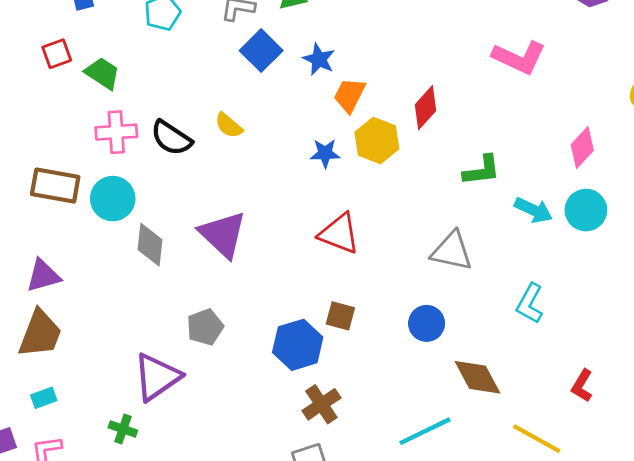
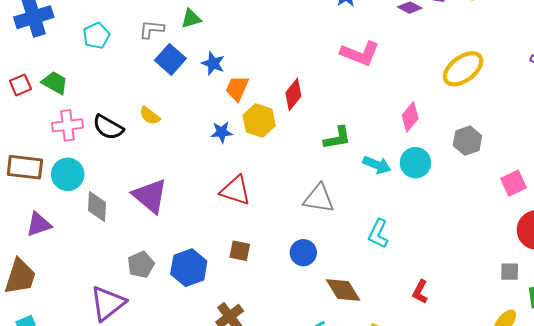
red square: (57, 54) -> (20, 85), moved
purple triangle: (43, 276) -> (39, 224), moved
blue hexagon: (298, 345) -> (189, 268), moved

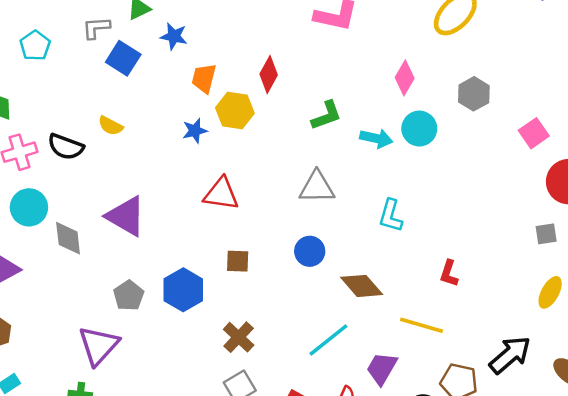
blue star: (213, 63) -> (174, 36), moved

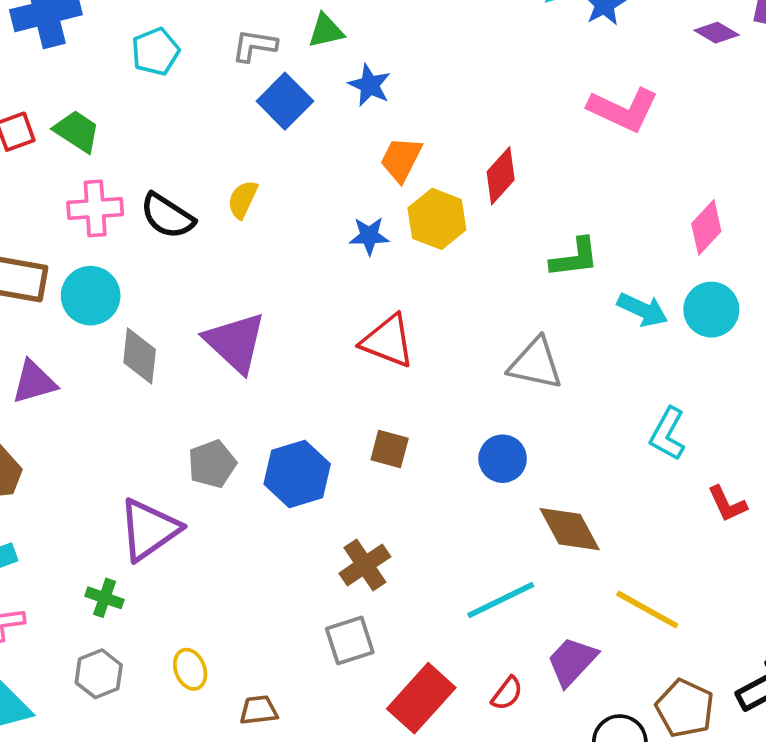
yellow semicircle: (111, 126) -> (243, 199), turned 75
cyan L-shape: (391, 216) -> (668, 434), moved
red L-shape: (449, 273) -> (727, 504), moved, turned -56

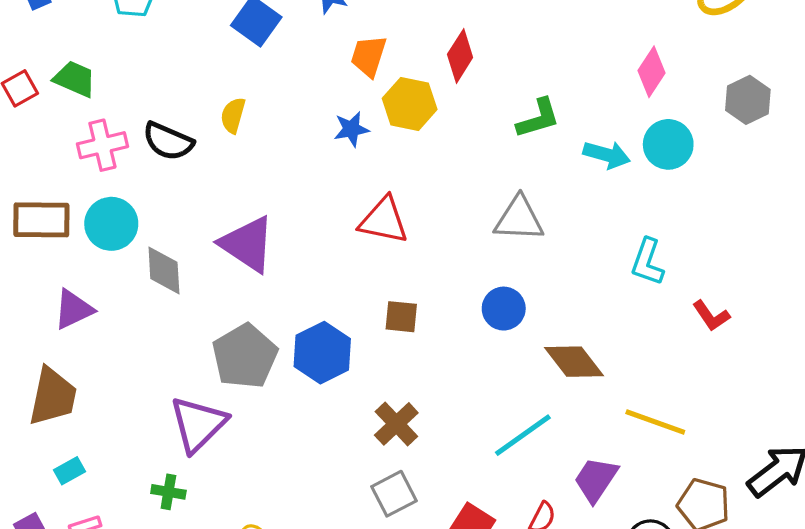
gray pentagon: (212, 464) -> (245, 356), size x1.5

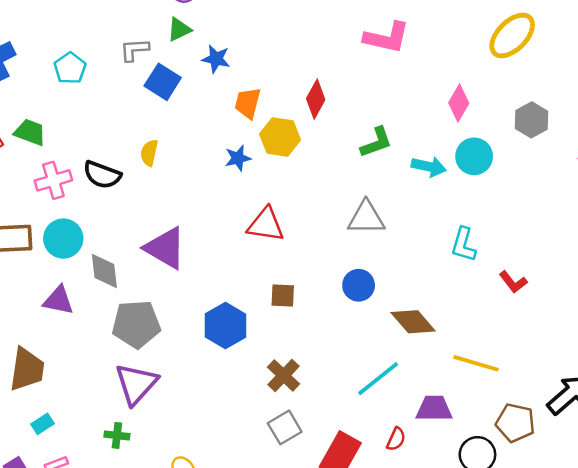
purple triangle: (73, 309) -> (58, 300), moved, turned 40
gray pentagon: (245, 356) -> (136, 324), moved, turned 30
purple trapezoid: (596, 480) -> (434, 409), turned 60

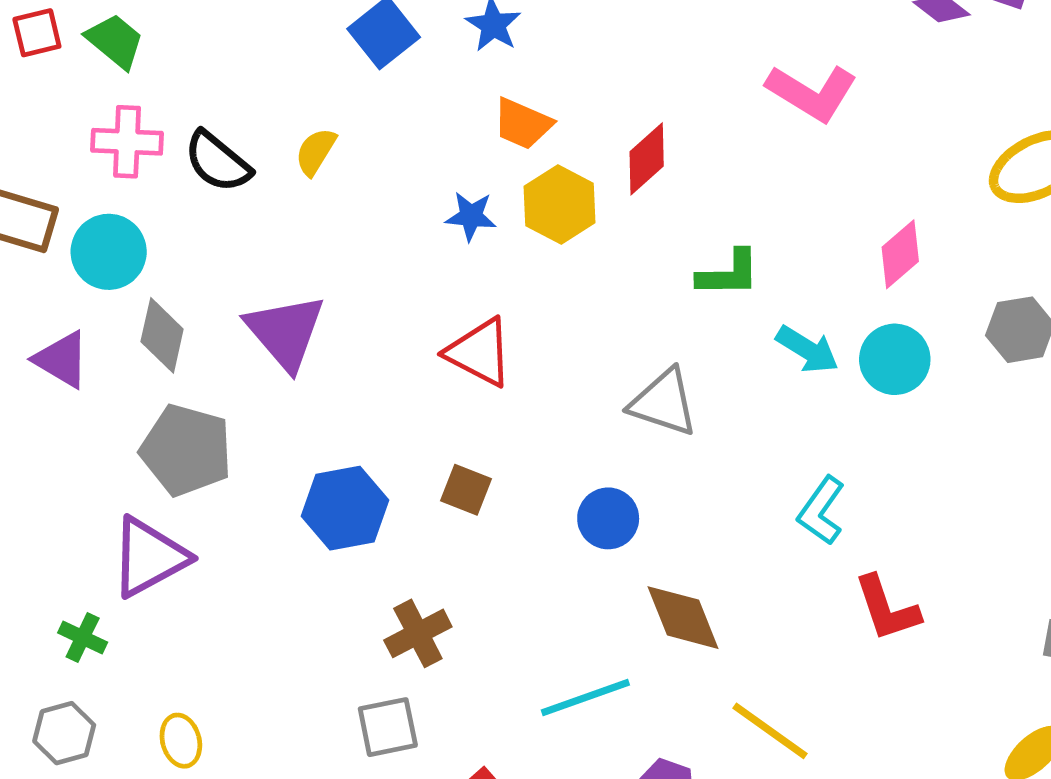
orange trapezoid: (248, 103) -> (523, 124), turned -100
red L-shape: (513, 282) -> (887, 608), size x1.4

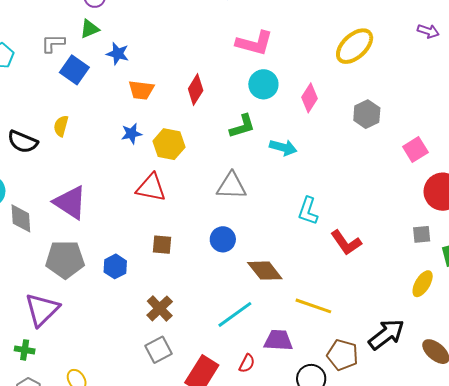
yellow hexagon: (560, 204) -> (169, 144), moved
cyan circle: (895, 359) -> (263, 84), moved
gray pentagon: (186, 450) -> (65, 259), moved
blue hexagon: (345, 508) -> (115, 266), size x0.7

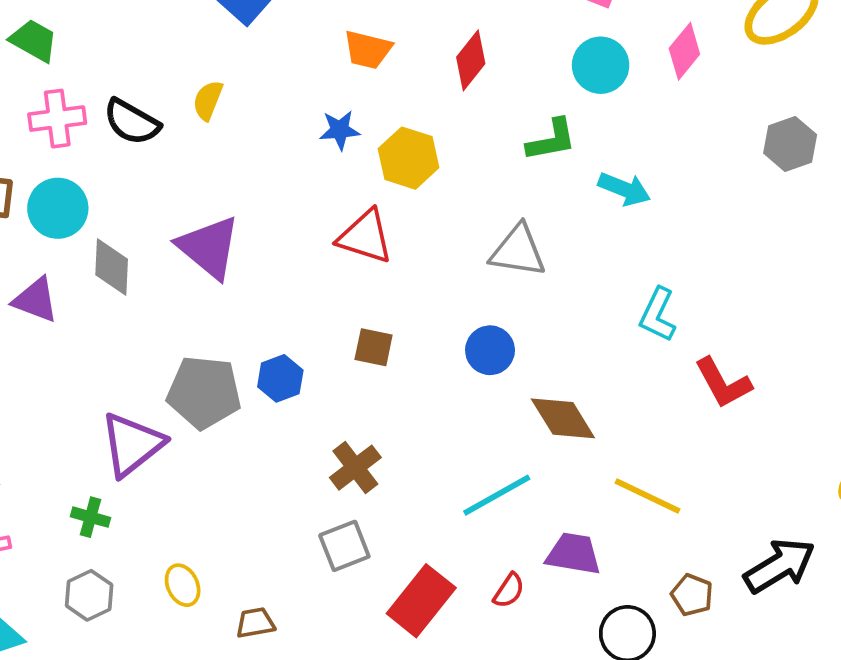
pink diamond: (309, 98) -> (684, 51), moved
gray pentagon: (65, 259) -> (204, 392), moved
brown pentagon: (343, 355) -> (692, 595), size x0.7

